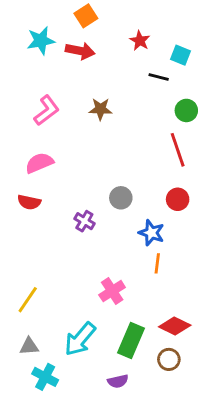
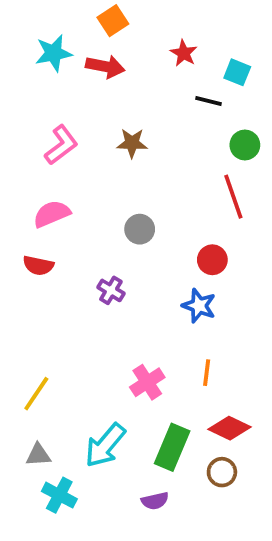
gray circle: (121, 198) -> (140, 229), moved
red circle: (178, 199) -> (212, 260), moved
orange line: (157, 263) -> (207, 373), moved

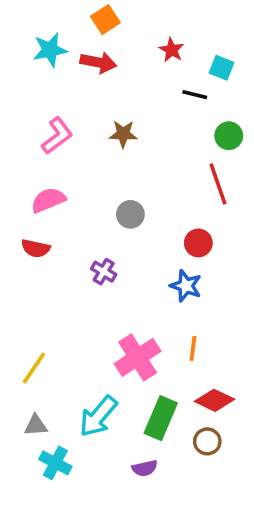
pink cross: (147, 382) -> (138, 357), size x1.4

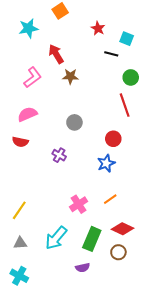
red arrow: (98, 62) -> (56, 54), moved, turned -132
blue star: (186, 286) -> (106, 163), turned 30
orange line: (193, 348) -> (110, 199), turned 48
pink cross: (138, 357) -> (79, 204), size x0.7
cyan cross: (55, 463) -> (19, 276), moved

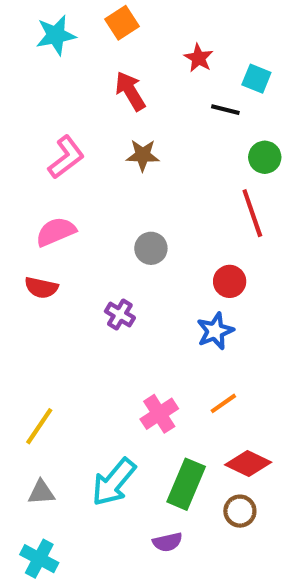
cyan star: (28, 28) -> (56, 35), moved
red arrow: (56, 54) -> (130, 91), moved

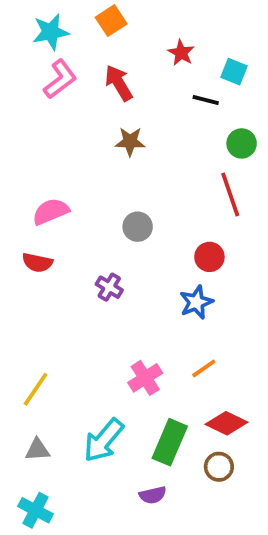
pink L-shape: (66, 157) -> (60, 79), moved

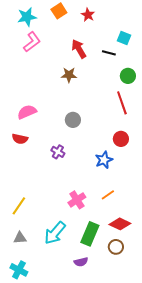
red star: (181, 53) -> (88, 15), moved
red arrow: (119, 83) -> (79, 49), moved
red circle: (209, 257) -> (121, 139), moved

